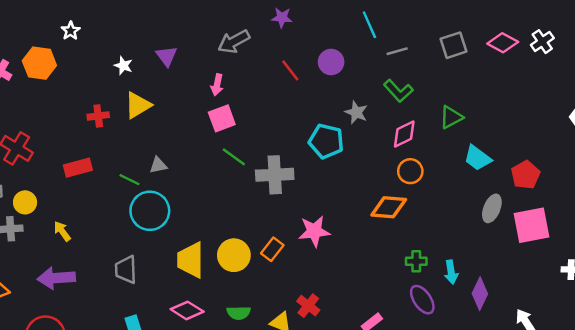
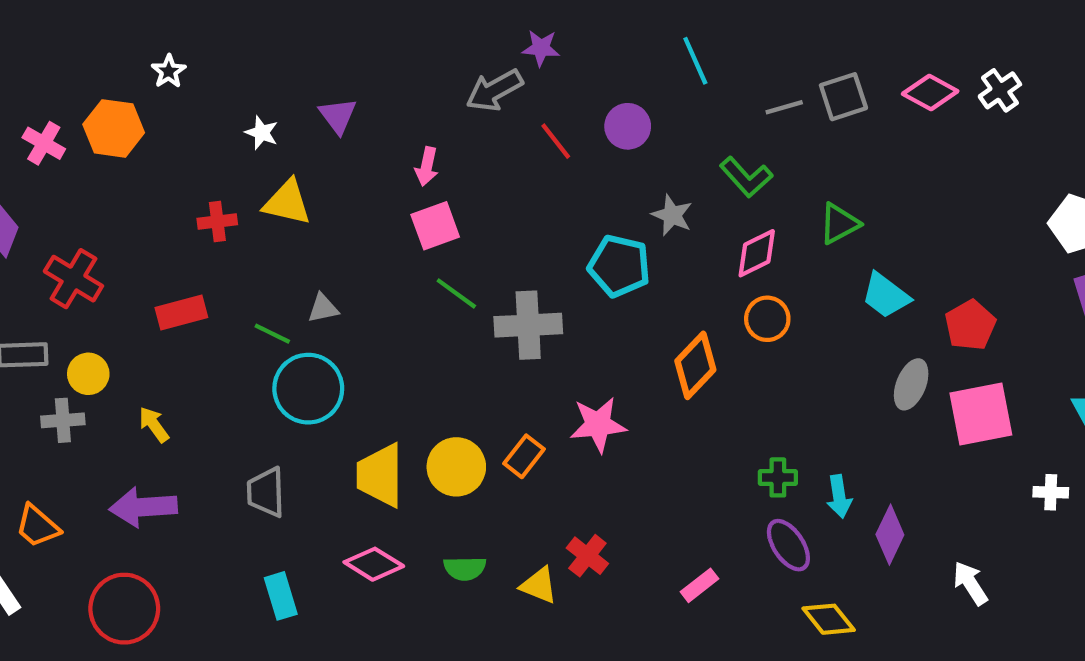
gray arrow: (234, 42) -> (494, 90), moved
gray line: (397, 51) -> (784, 107), moved
yellow triangle: (138, 105) -> (287, 202), turned 44
orange diamond: (389, 207) -> (695, 365), moved, turned -51

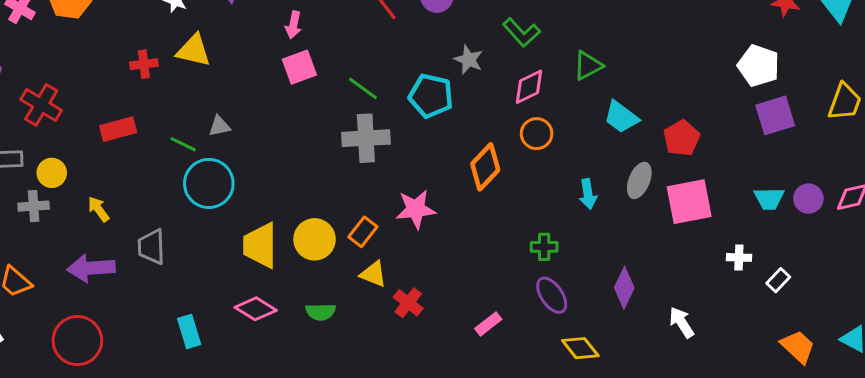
green line: (456, 293) -> (363, 88), moved
gray trapezoid: (266, 492) -> (151, 247), moved
cyan arrow: (839, 496) -> (588, 194), moved
yellow triangle: (539, 585) -> (373, 274), moved

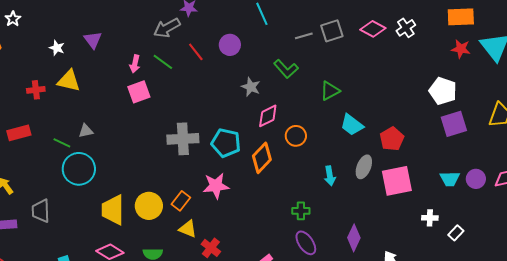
pink diamond: (529, 87) -> (268, 116), moved
green line: (363, 88) -> (163, 62), moved
cyan pentagon: (431, 96) -> (226, 143), moved

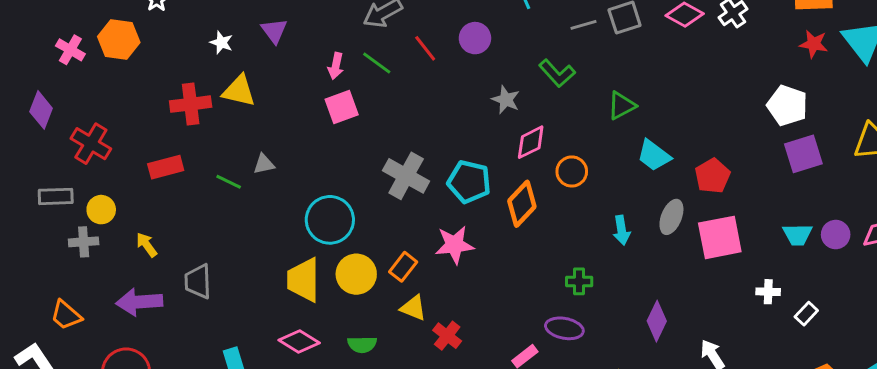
red cross: (36, 90) -> (191, 104), size x1.5
gray cross: (183, 139) -> (406, 176), turned 32
cyan circle: (79, 169) -> (330, 220), moved
purple ellipse: (306, 243) -> (564, 328), moved, turned -45

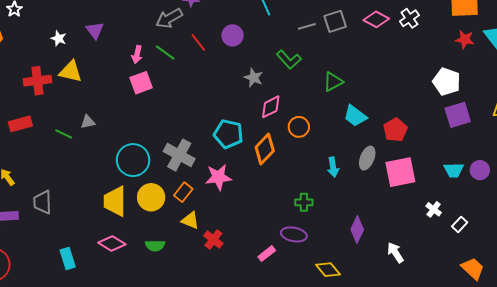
gray cross: (406, 176) -> (179, 155), moved
white cross: (768, 292) -> (434, 209), turned 35

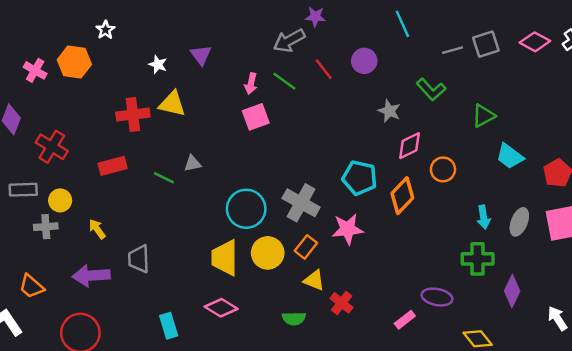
gray ellipse: (367, 158) -> (519, 222), moved
green cross: (304, 202) -> (478, 259), moved, size x1.5
green semicircle: (155, 246) -> (294, 318), moved

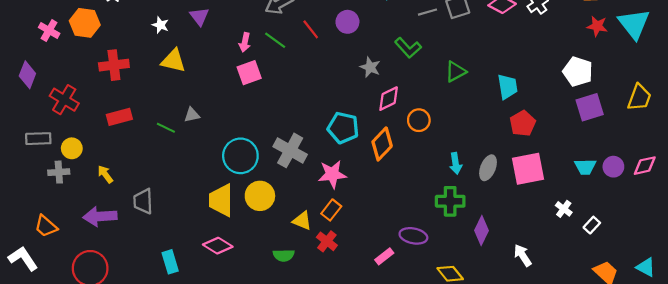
red cross: (133, 115) -> (114, 65), moved
cyan trapezoid: (510, 156) -> (507, 87), moved, turned -136
orange rectangle: (306, 247) -> (331, 210), moved

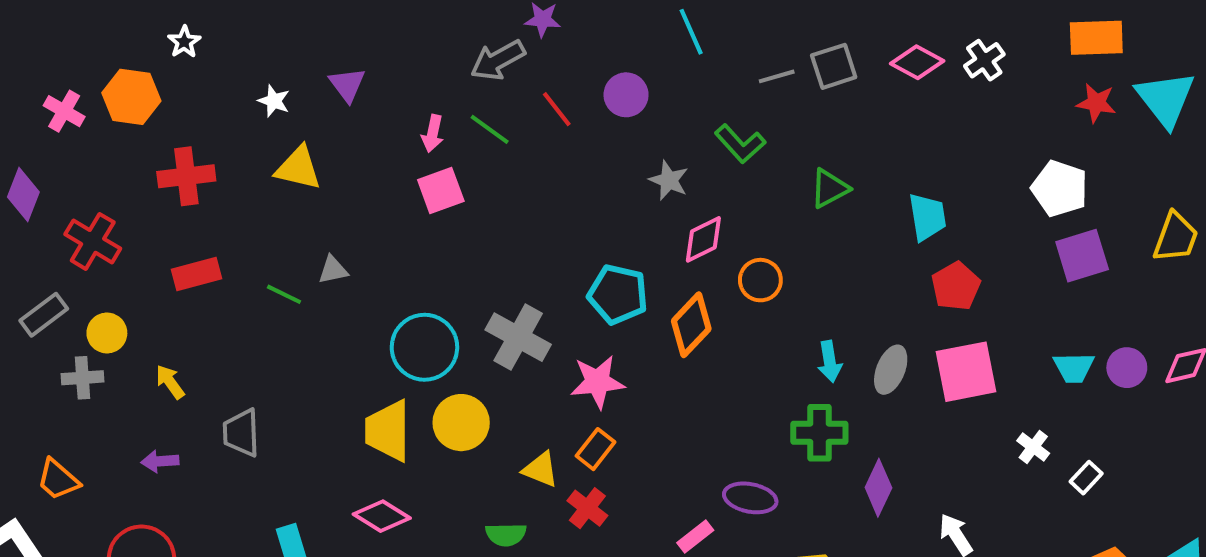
gray rectangle: (38, 139) -> (44, 315), turned -35
purple arrow: (100, 216) -> (160, 461), size x0.6

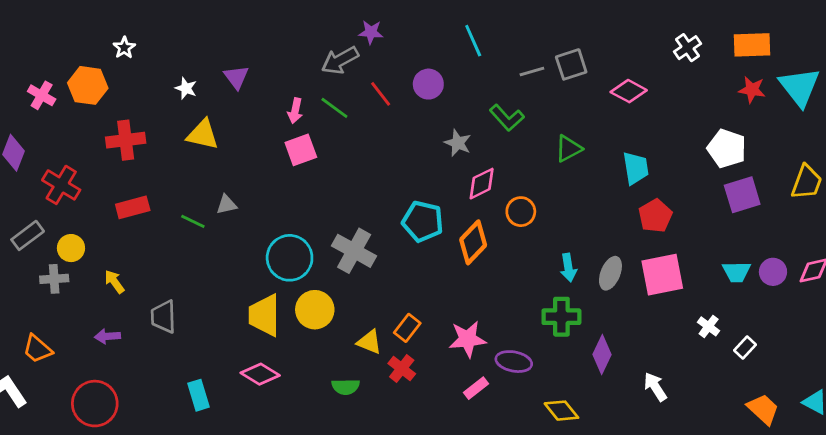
white cross: (984, 60) -> (688, 48), moved
pink diamond: (917, 62) -> (629, 91), moved
pink star: (598, 382) -> (468, 339), moved

